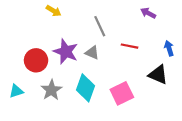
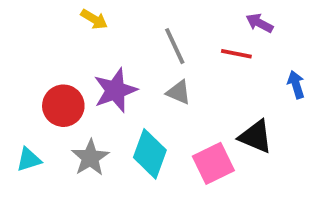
red line: (129, 46) -> (236, 54), moved
purple star: (66, 52) -> (115, 90), turned 30
gray triangle: (92, 53) -> (179, 92), moved
black triangle: (158, 75) -> (256, 136), moved

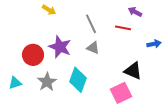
blue arrow: (296, 85) -> (154, 44), turned 96
purple star: (115, 90) -> (60, 47), turned -30
pink square: (213, 163) -> (121, 93), moved

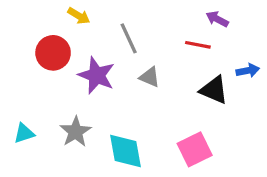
gray line: (91, 24) -> (129, 38), moved
red circle: (33, 55) -> (53, 53), moved
black triangle: (133, 71) -> (214, 90), moved
cyan diamond: (78, 80) -> (125, 151), moved, turned -30

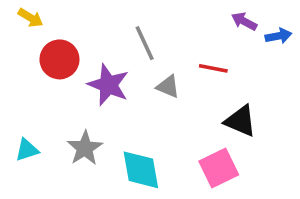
yellow arrow: (79, 16) -> (31, 18), moved
red line: (198, 45) -> (213, 68), moved
blue arrow: (248, 71) -> (279, 36), moved
black triangle: (214, 90) -> (240, 121), moved

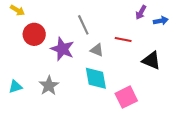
purple arrow: (244, 21) -> (141, 12), turned -88
black triangle: (240, 121) -> (151, 60), moved
cyan diamond: (141, 170) -> (96, 78), moved

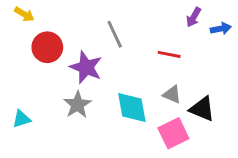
gray triangle: (97, 50) -> (172, 95), moved
black triangle: (151, 60) -> (202, 109), moved
gray star: (49, 86) -> (77, 105), moved

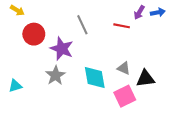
blue arrow: (221, 29) -> (158, 12), moved
red line: (169, 54) -> (122, 26), moved
black triangle: (202, 109) -> (145, 79), turned -30

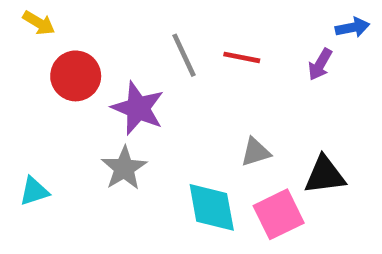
purple arrow: (139, 12) -> (320, 64), moved
red line: (122, 26) -> (242, 57), moved
gray triangle: (124, 68) -> (256, 152), moved, turned -40
cyan diamond: (95, 78) -> (212, 207), moved

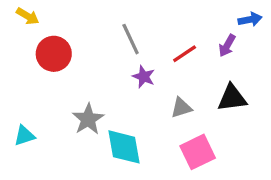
red line: (242, 57) -> (185, 54), moved, turned -45
purple star: (138, 108) -> (144, 77), moved, size x0.6
black triangle: (325, 175) -> (232, 98), moved
cyan diamond: (212, 207) -> (124, 147), moved

